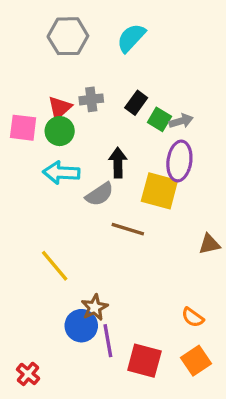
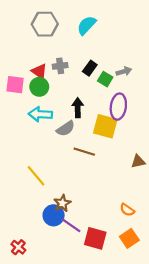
red triangle: (60, 108) -> (39, 71), turned -42
gray arrow: (181, 121) -> (124, 71), moved
purple line: (108, 341) -> (71, 225), turned -45

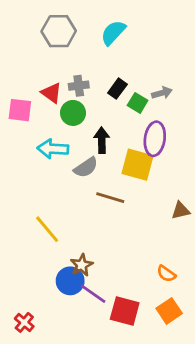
green circle: (39, 87) -> (73, 113), moved

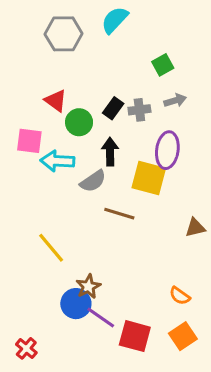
cyan semicircle: (113, 33) -> (115, 20), moved
gray cross: (79, 86) -> (139, 110), moved
black rectangle: (117, 89) -> (113, 108), moved
green square: (138, 103) -> (163, 65), moved, turned 30
pink square: (20, 110) -> (29, 141), moved

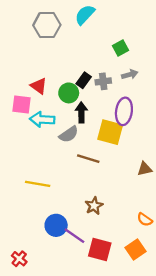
red triangle: (56, 101) -> (39, 86), moved
green circle: (79, 122) -> (69, 93), moved
yellow line: (51, 248) -> (38, 184), turned -40
brown star: (88, 286) -> (94, 206), moved
orange semicircle: (180, 296) -> (145, 220), moved

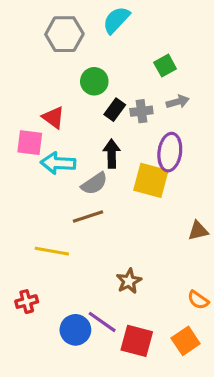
green circle: (69, 93) -> (94, 81), moved
brown line: (88, 159) -> (88, 217), moved, turned -35
blue circle: (56, 225) -> (75, 330), moved
red cross: (19, 259) -> (27, 302), moved, turned 35

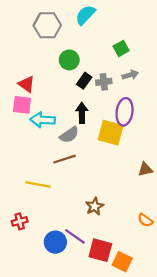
red triangle: (53, 117) -> (27, 84), moved
orange square: (186, 341) -> (122, 262), moved, turned -30

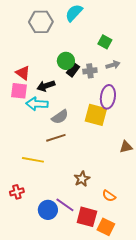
green square: (121, 48) -> (105, 42), turned -32
green circle: (69, 60) -> (66, 61), moved
black arrow: (82, 113) -> (46, 86), moved, turned -108
orange semicircle: (145, 220) -> (109, 196), moved

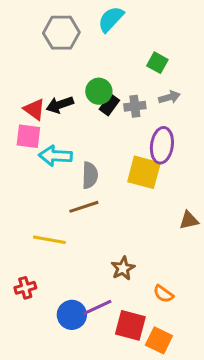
black arrow: (46, 86) -> (60, 105), moved
gray semicircle: (60, 117) -> (90, 175), turned -54
purple line: (65, 205) -> (97, 307), turned -60

